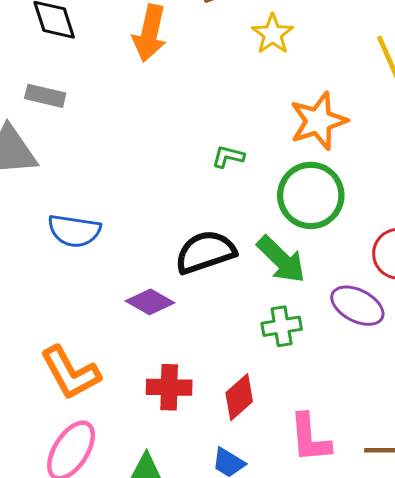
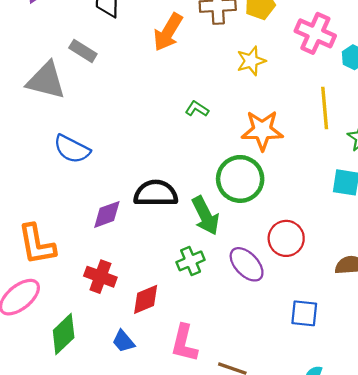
green L-shape: (228, 157) -> (197, 109), moved
purple diamond: (150, 302) -> (107, 214), turned -68
green cross: (282, 326) -> (191, 261), turned -32

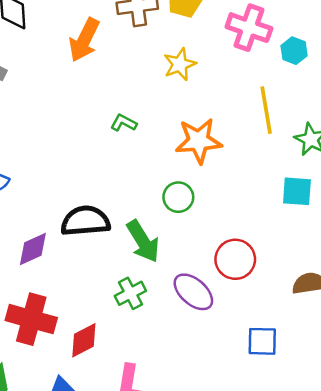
green circle: (240, 179) -> (178, 197), size x0.6
red cross: (100, 277) -> (31, 319), size x1.4

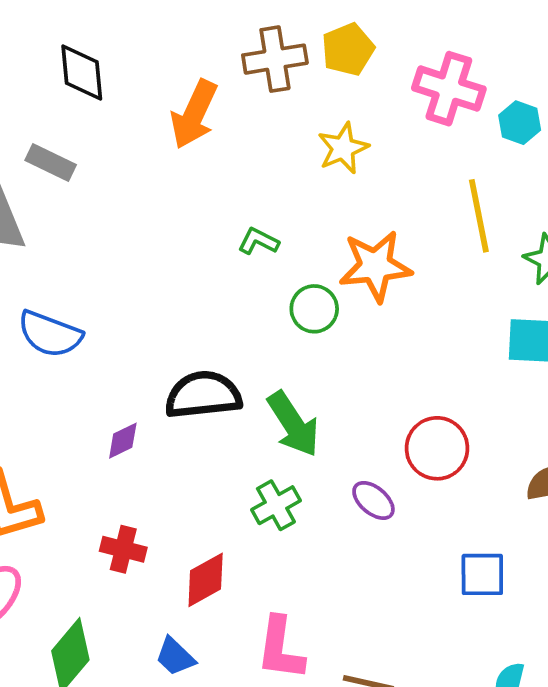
green circle: (178, 197) -> (314, 309), moved
purple diamond: (33, 249) -> (123, 441), size x0.7
purple ellipse: (193, 292) -> (373, 500), size x0.7
red cross: (31, 319) -> (123, 549), size x0.6

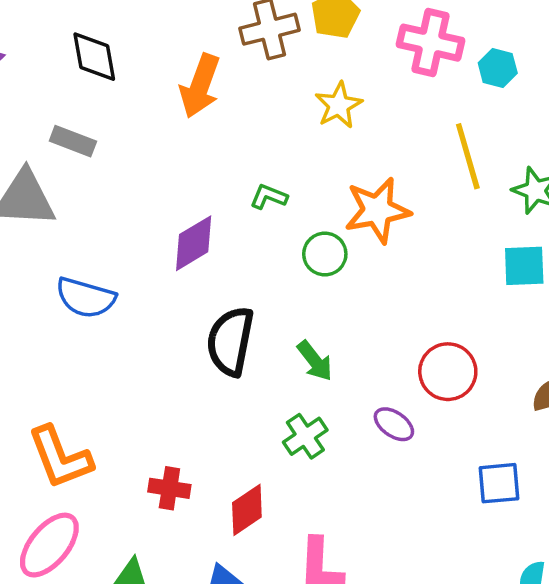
black semicircle: (203, 395) -> (230, 341), turned -68
green arrow: (293, 424) -> (315, 361), size x0.7
purple diamond: (123, 441) -> (194, 243), moved, size x1.6

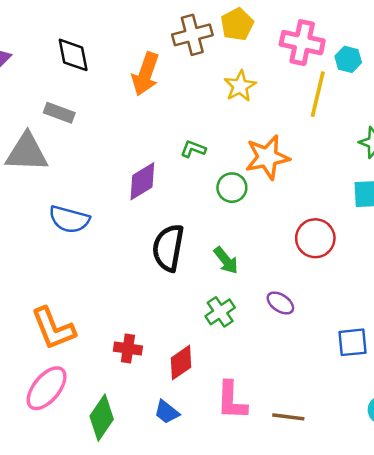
yellow line: (468, 156) -> (318, 94), moved, turned 30
red circle: (448, 372) -> (315, 238), moved

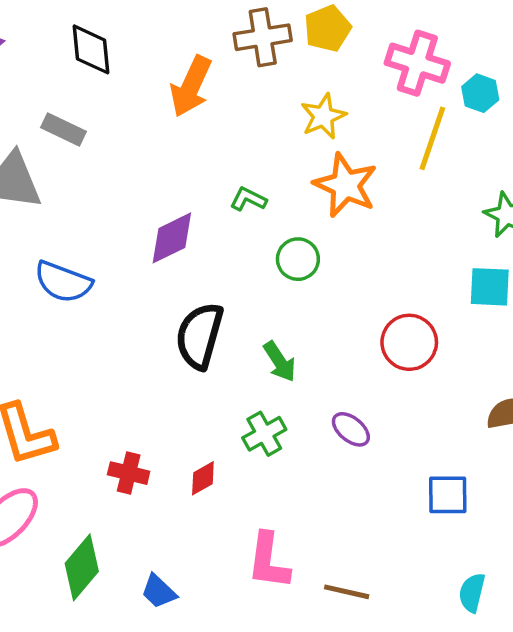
orange star: (267, 157) -> (345, 185), moved, turned 30
red diamond: (181, 363) -> (203, 478), moved, size x0.7
blue trapezoid: (167, 412) -> (159, 591), moved

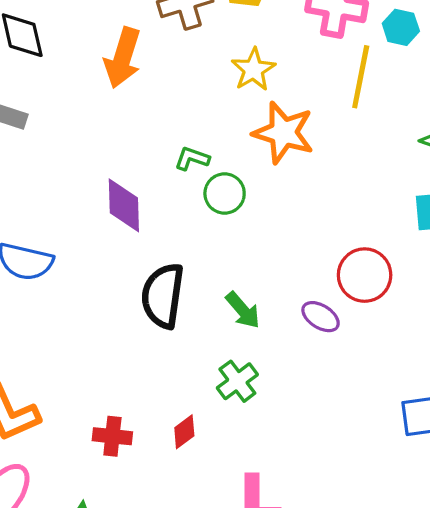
purple diamond: (172, 238) -> (124, 205), turned -58
green circle: (298, 259) -> (225, 193), moved
purple ellipse: (351, 429) -> (321, 317), moved

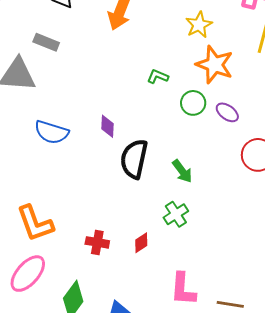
green circle: (225, 193) -> (193, 103), moved
purple diamond: (124, 205) -> (107, 126), moved, size x0.7
purple ellipse: (321, 317) -> (227, 112), moved

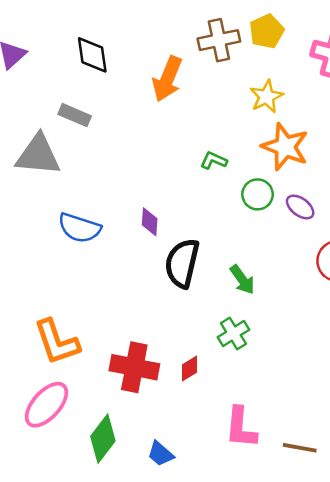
red cross: (97, 242) -> (134, 367), size x1.6

